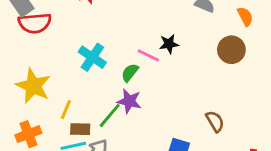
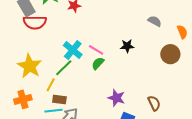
pink line: (148, 55) -> (96, 50), moved
purple star: (129, 101) -> (116, 98), moved
green line: (110, 115) -> (64, 68), moved

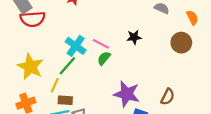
purple star: (116, 98) -> (127, 94), size x1.4
brown semicircle: (154, 103) -> (168, 97), turned 56

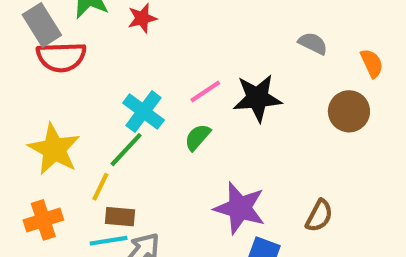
black star: (134, 37) -> (257, 98), size x1.6
pink line: (101, 44) -> (205, 92), moved, turned -63

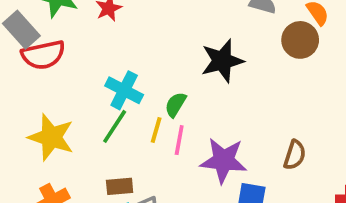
pink line: (205, 92) -> (179, 140), moved, turned -36
brown circle: (349, 111) -> (300, 40), moved
yellow line: (100, 187) -> (156, 130), moved

